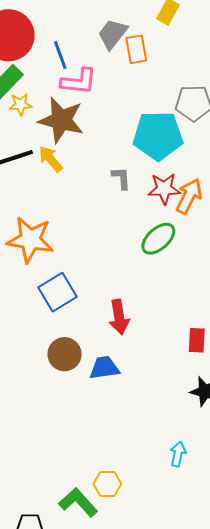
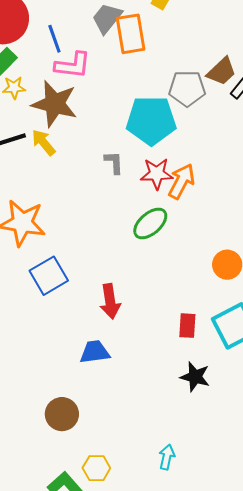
orange rectangle: (136, 49) -> (131, 34), size x1.4
brown circle: (65, 354) -> (62, 414), moved
cyan arrow: (178, 454) -> (167, 457), moved

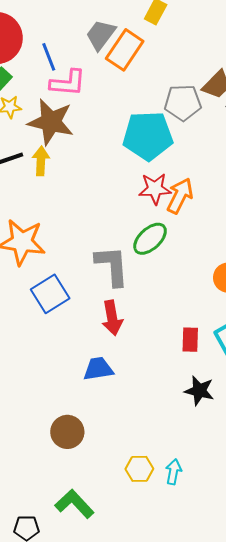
orange rectangle: (131, 34) -> (125, 50), turned 45
yellow arrow: (44, 142) -> (41, 161), turned 44
gray L-shape: (114, 162) -> (112, 266), moved, size x1.8
yellow hexagon: (96, 468) -> (139, 469), moved

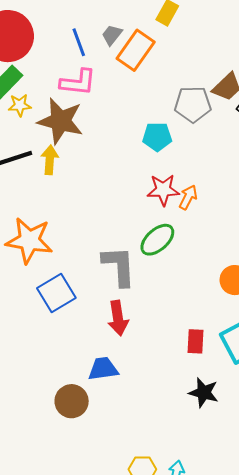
gray trapezoid: (101, 35) -> (112, 35), size x0.7
blue line: (49, 57) -> (79, 42), moved
cyan pentagon: (148, 136) -> (157, 137), size x0.6
orange arrow: (180, 196) -> (188, 197), size x0.7
brown circle: (67, 432) -> (72, 401), moved

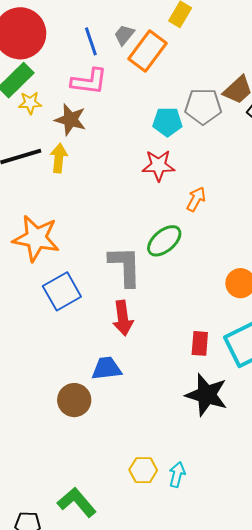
brown star: (60, 121) -> (70, 120), size x0.7
cyan pentagon: (157, 137) -> (167, 122), moved
red star: (163, 190) -> (159, 165), moved
black star: (204, 393) -> (207, 395), size x1.4

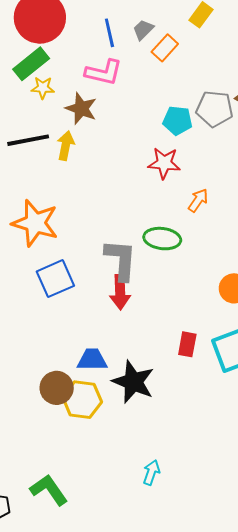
orange rectangle: (147, 51) -> (165, 48), size x0.7
green ellipse: (164, 241) -> (162, 239), turned 42
red arrow: (123, 318) -> (120, 292), moved
black star: (207, 395) -> (133, 382), moved
yellow hexagon: (143, 470) -> (82, 400), moved, size x1.4

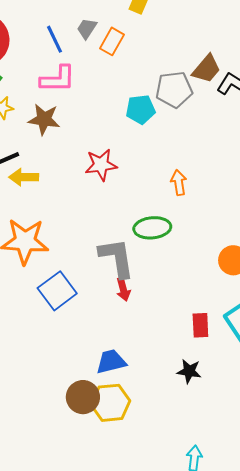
yellow arrow: (66, 146) -> (24, 177), moved, turned -88
red star: (164, 163) -> (101, 165), moved
orange arrow: (198, 200) -> (179, 182), turned -30
red arrow: (120, 292) -> (123, 289), size x0.7
black star: (133, 382) -> (189, 371), moved, size x0.6

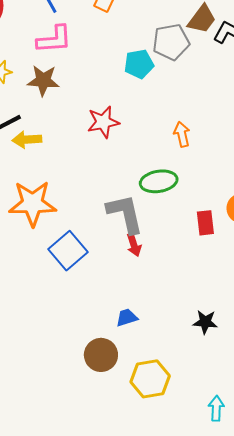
red rectangle: (200, 325) -> (205, 223), moved
blue trapezoid: (111, 362) -> (127, 318), size x0.7
yellow hexagon: (110, 403) -> (150, 379), moved

